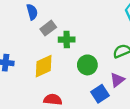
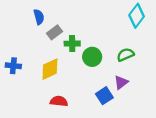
green circle: (87, 65) -> (92, 57), moved

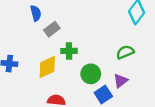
green cross: (72, 44) -> (69, 51), moved
green circle: (92, 57) -> (91, 74), moved

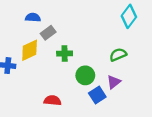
blue semicircle: (36, 13) -> (33, 17), turned -72
yellow diamond: (47, 67) -> (30, 50), moved

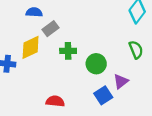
green semicircle: (118, 55) -> (136, 50), moved, turned 91
green circle: (85, 75) -> (96, 64), moved

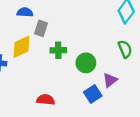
gray rectangle: (51, 29) -> (41, 28), turned -35

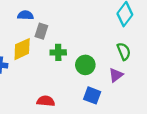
purple triangle: (110, 80) -> (116, 75), moved
blue square: (93, 94) -> (92, 95), turned -36

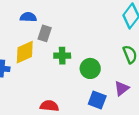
purple triangle: (116, 75) -> (122, 88), moved

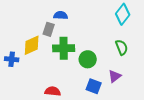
blue semicircle: (28, 17) -> (61, 15), moved
green cross: (62, 56) -> (64, 48), size x1.5

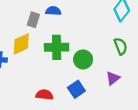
gray rectangle: (49, 29) -> (33, 20), moved
blue square: (94, 86) -> (76, 89), moved, turned 35

